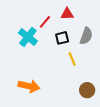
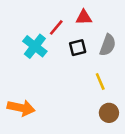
yellow line: (72, 59) -> (100, 81), moved
orange arrow: (29, 86) -> (21, 108), moved

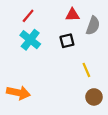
red line: (56, 27) -> (28, 16), moved
gray semicircle: (108, 45) -> (93, 26), moved

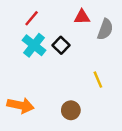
black square: (67, 41) -> (61, 45), moved, turned -32
brown circle: (94, 97) -> (71, 110), moved

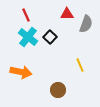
red line: (32, 18) -> (26, 15), turned -64
orange arrow: (21, 105) -> (21, 72), moved

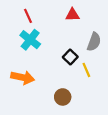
gray semicircle: (86, 24) -> (94, 42), moved
black square: (50, 37) -> (70, 57), moved

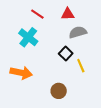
red line: (28, 16) -> (37, 14), moved, turned -32
gray semicircle: (94, 42) -> (78, 32), moved, turned -126

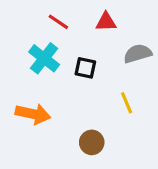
gray semicircle: (78, 32) -> (138, 54), moved
black square: (66, 53) -> (85, 68), moved, turned -32

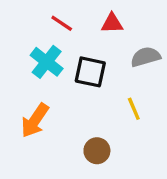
black square: (85, 68) -> (90, 72), size x1.4
orange arrow: (33, 114) -> (35, 121), turned 112

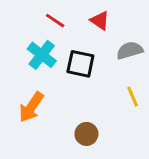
red triangle: (112, 23) -> (100, 21), turned 36
yellow line: (134, 109) -> (133, 97), moved

